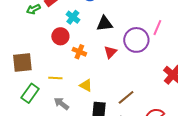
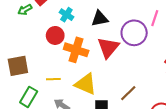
orange cross: (79, 52) -> (76, 50), size x1.6
red triangle: (110, 52) -> (108, 48), size x1.6
yellow triangle: (86, 85) -> (86, 84), size x1.6

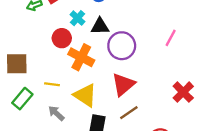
black triangle: (100, 19) -> (100, 26), moved
purple circle: (134, 33) -> (122, 46), moved
red triangle: (108, 48) -> (123, 85), moved

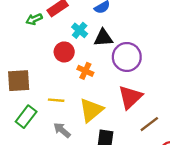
orange cross: (81, 57) -> (85, 71), size x0.6
yellow triangle: (85, 95) -> (91, 110), turned 50
brown line: (129, 113) -> (149, 124), moved

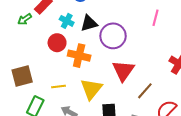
orange cross: (85, 71) -> (79, 56), size x1.5

